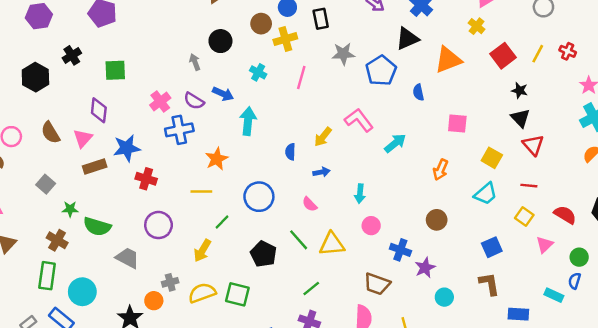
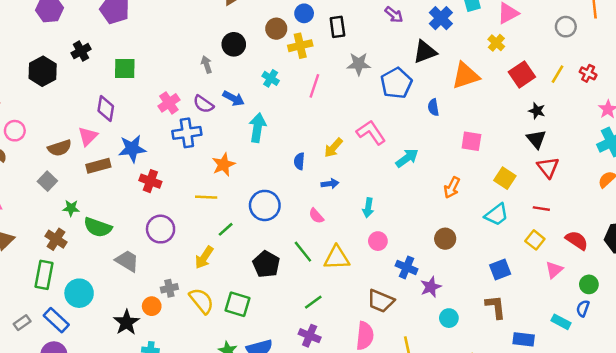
brown semicircle: (50, 133) -> (60, 148), moved, turned -80
yellow semicircle: (202, 293) -> (201, 301), turned 68

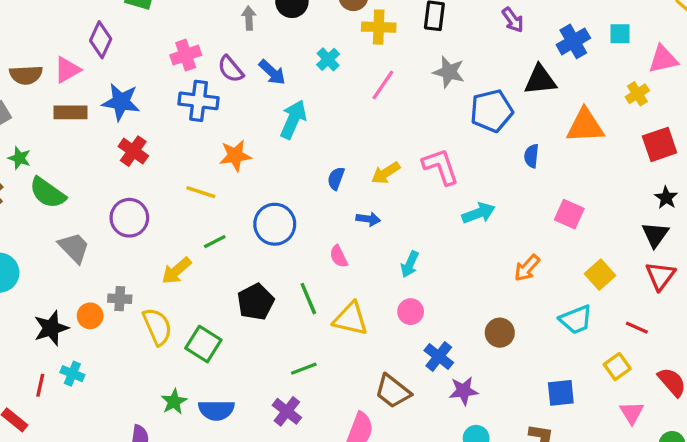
pink triangle: (554, 270) -> (632, 413), turned -36

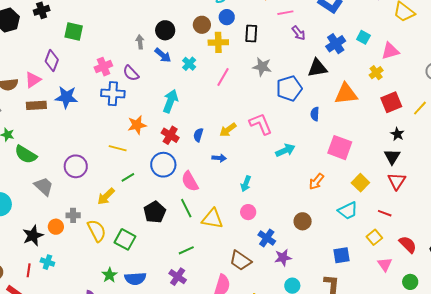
cyan square: (620, 34) -> (363, 37), turned 32
blue arrow: (272, 72) -> (163, 55), moved
red cross: (133, 151) -> (170, 135), moved
pink square: (569, 214) -> (340, 148), size x1.4
pink semicircle: (339, 256) -> (190, 181), moved, size x1.5

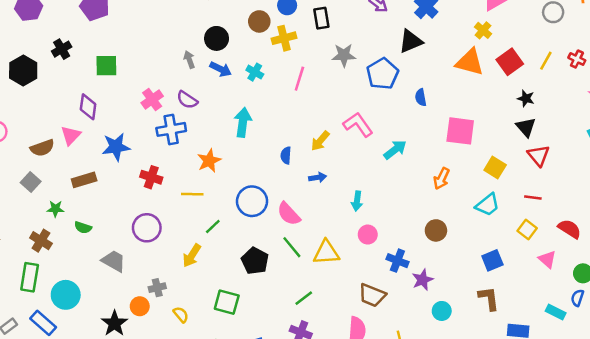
orange triangle: (346, 94) -> (470, 62), moved, turned 35
brown rectangle: (36, 105) -> (84, 180), moved
red cross: (170, 135) -> (151, 177), moved
green semicircle: (26, 154) -> (83, 228), size x0.6
yellow semicircle: (97, 231) -> (181, 314), moved, size x0.6

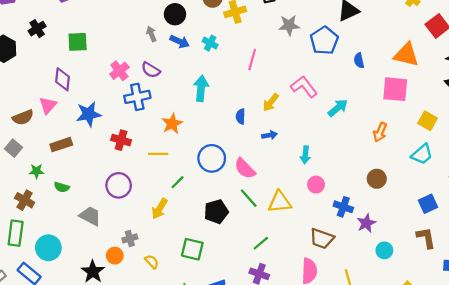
orange triangle: (470, 62) -> (406, 55), moved
pink line: (299, 79) -> (252, 60), moved
black pentagon: (255, 261) -> (216, 212), turned 30

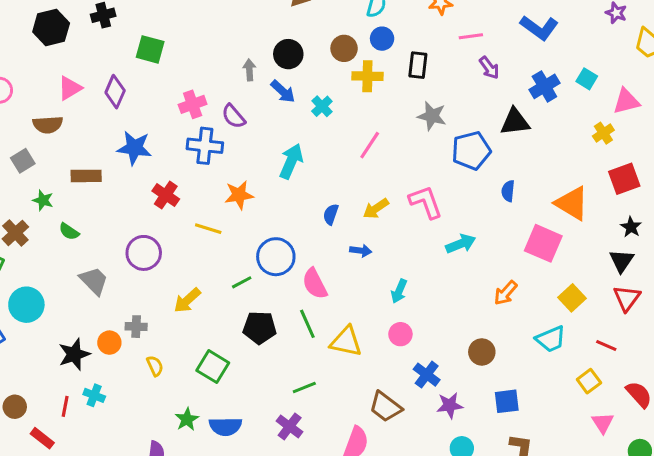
pink triangle: (48, 105) -> (70, 88), moved
green line: (178, 182) -> (242, 282), moved
blue square: (428, 204) -> (507, 401), moved

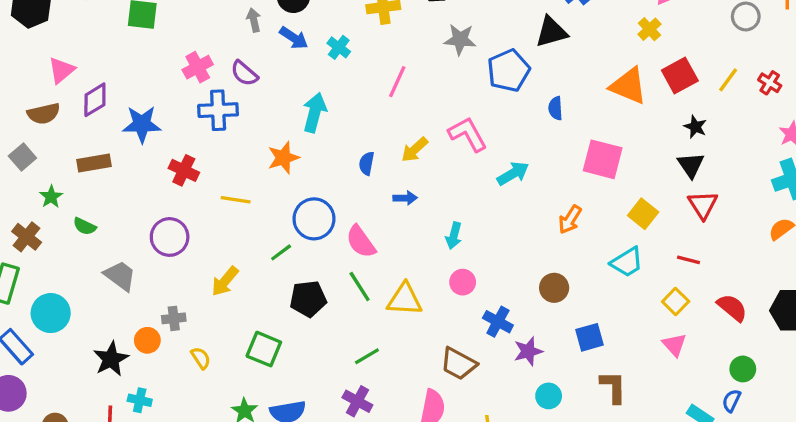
purple diamond: (115, 92) -> (95, 100), moved, turned 44
orange star: (239, 195) -> (283, 158), moved
green star: (43, 200) -> (51, 197), turned 30
orange triangle: (572, 203) -> (628, 86), moved
pink triangle: (603, 423) -> (674, 345), moved

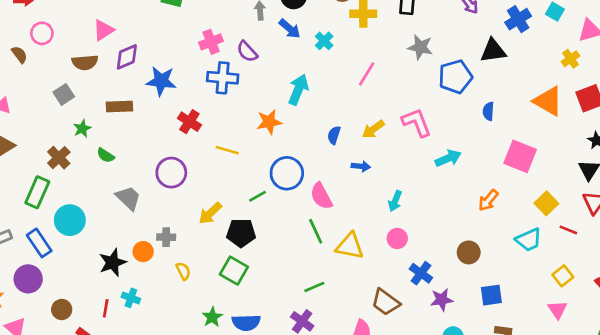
red line: (688, 260) -> (568, 230), moved
black pentagon: (308, 299) -> (241, 233), moved

